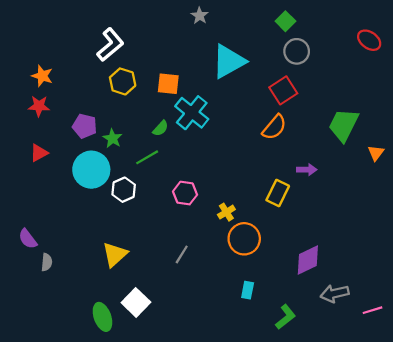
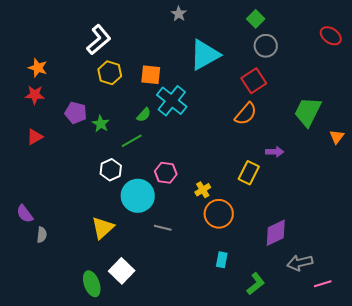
cyan circle: (91, 170) -> (138, 196), moved
gray line: (182, 254) -> (163, 228), turned 72
pink line: (373, 310) -> (323, 284), moved

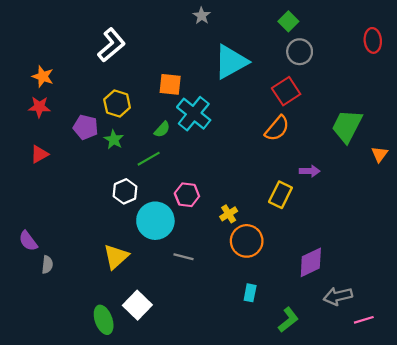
red ellipse: (331, 36) -> (373, 40), turned 50
yellow hexagon: (110, 73) -> (117, 104), moved

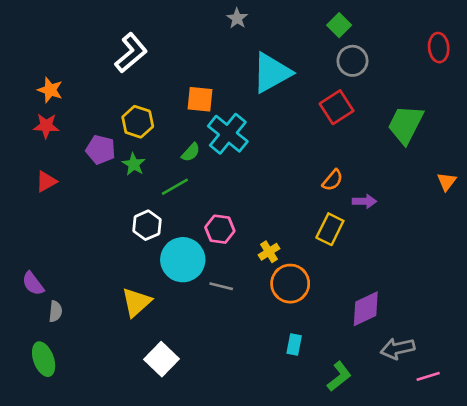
green trapezoid: (347, 126) -> (406, 124), moved
orange semicircle: (277, 128) -> (333, 180), moved, size x0.7
gray line: (184, 257) -> (221, 286), moved
green ellipse: (104, 320) -> (44, 359), moved

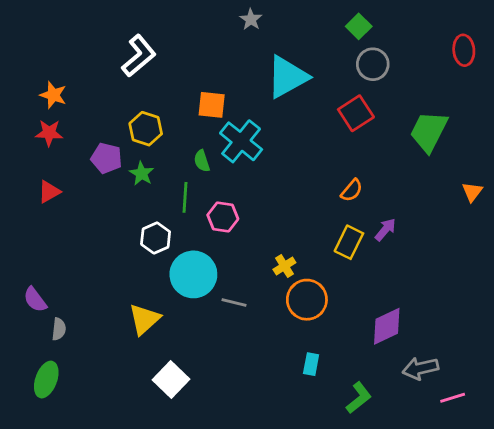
green semicircle: (191, 152) -> (202, 161), turned 120
green line: (175, 187) -> (185, 197), turned -56
purple arrow: (364, 201) -> (385, 230), moved, turned -50
pink hexagon: (220, 229) -> (223, 217), moved
green ellipse: (44, 359) -> (46, 380), turned 40

